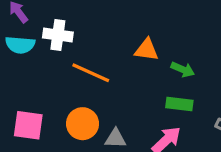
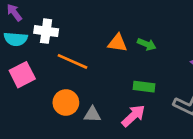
green arrow: (183, 69) -> (147, 44), moved
pink square: (28, 125) -> (22, 75), moved, turned -35

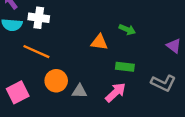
orange triangle: (118, 43) -> (99, 42), moved
orange line: (73, 61) -> (36, 52), moved
pink square: (22, 75) -> (18, 92), moved

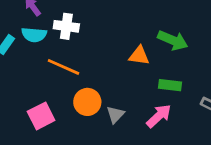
green arrow: (127, 29) -> (173, 40), size x1.5
gray triangle: (79, 91) -> (115, 115), turned -49

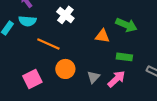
white cross: (66, 26) -> (65, 15), moved, turned 30
gray triangle: (115, 115) -> (93, 77), moved

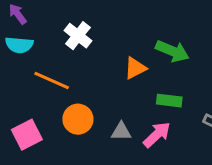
orange triangle: (102, 36) -> (135, 68), turned -35
gray triangle: (93, 77) -> (121, 132), turned 48

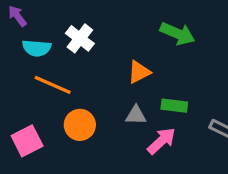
cyan semicircle: (19, 45) -> (37, 48), moved
green arrow: (172, 51) -> (178, 34), moved
gray triangle: (121, 132) -> (136, 115), moved

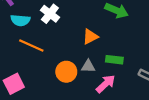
orange circle: (80, 125) -> (66, 72), moved

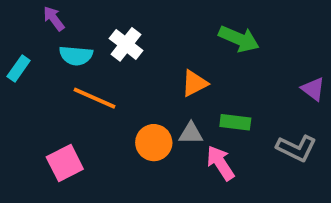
pink arrow: (106, 84) -> (220, 163), turned -80

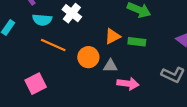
green rectangle: (235, 122) -> (137, 42), moved
orange circle: (154, 143) -> (88, 57), moved
pink arrow: (220, 163) -> (128, 84), turned 130

